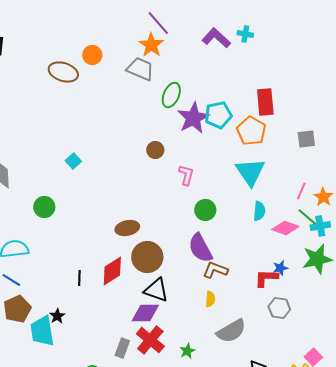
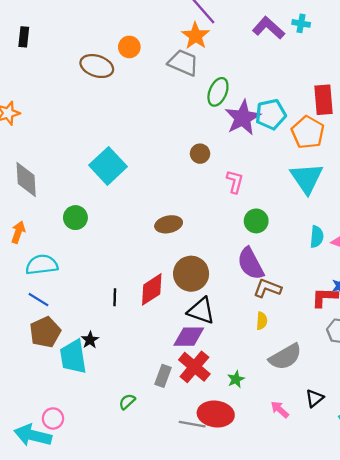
cyan square: (73, 161) -> (108, 166), size x2.0
cyan semicircle: (259, 211) -> (317, 237), moved
brown ellipse: (127, 228) -> (169, 224), moved

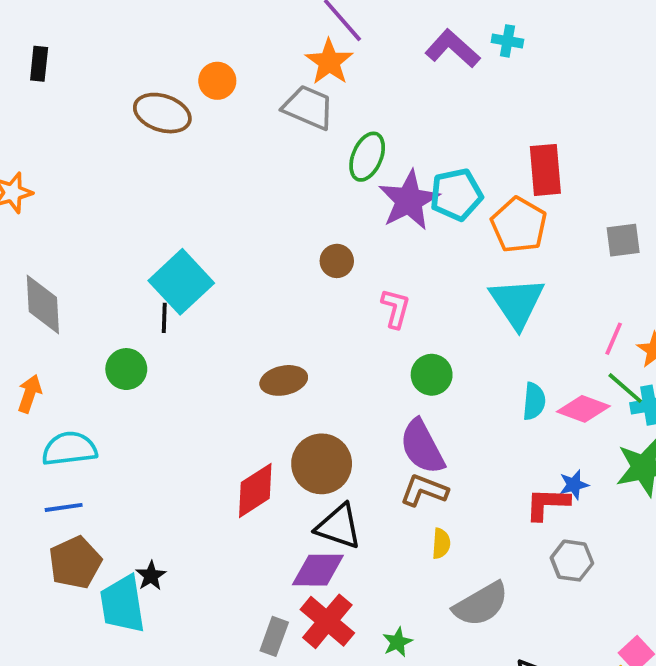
brown L-shape: (267, 288) -> (424, 490), moved
black line: (115, 297) -> (164, 318), moved
blue line: (38, 300) -> (64, 507), turned -40

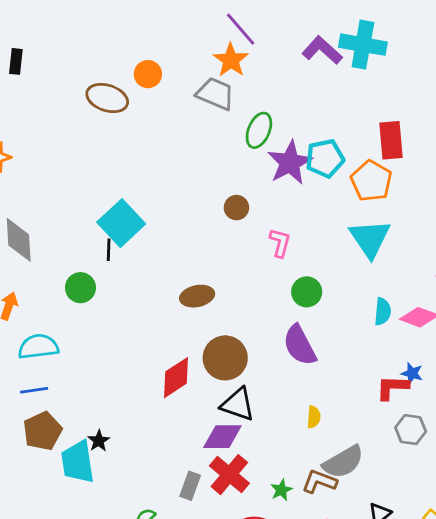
cyan cross: (507, 41) -> (363, 45), size x2.0
blue star: (574, 485) -> (412, 373), turned 30
brown L-shape: (424, 490) -> (319, 482), moved

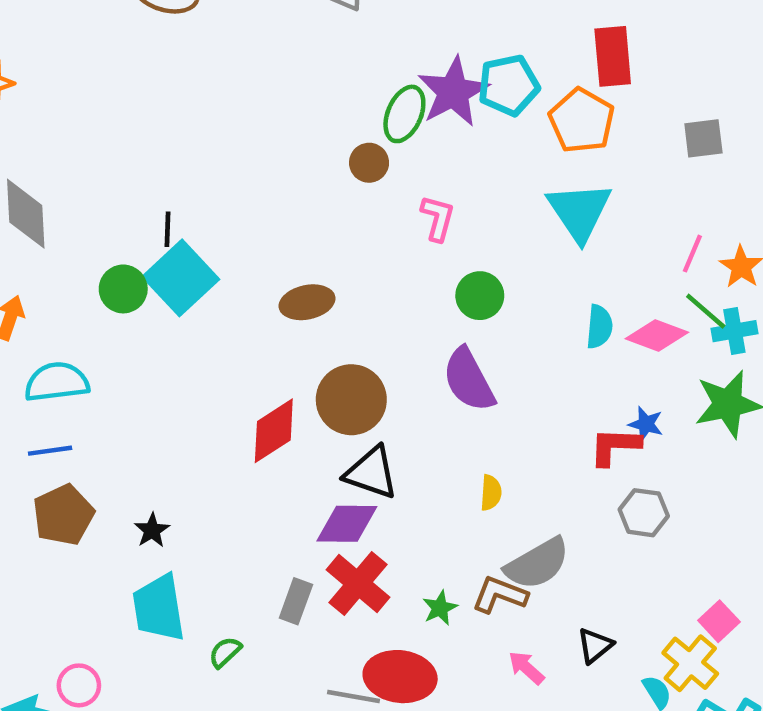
green ellipse: (259, 130) -> (404, 114), moved
cyan square: (121, 223) -> (181, 278), moved
cyan trapezoid: (78, 462) -> (159, 608), moved

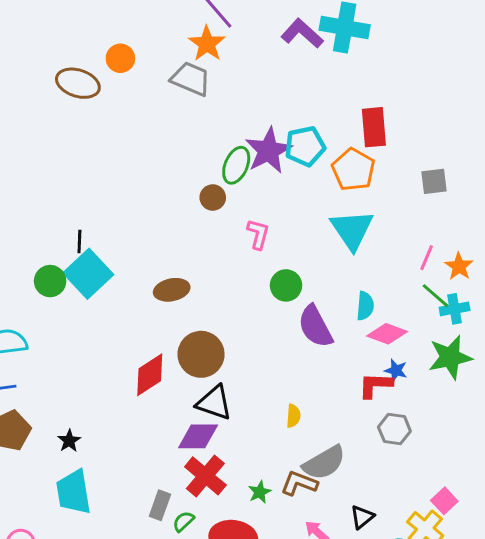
pink diamond: (657, 335) -> (387, 334), moved
purple semicircle: (469, 380) -> (315, 326), moved
gray rectangle: (296, 601) -> (160, 505), moved
green semicircle: (225, 652) -> (183, 521), moved

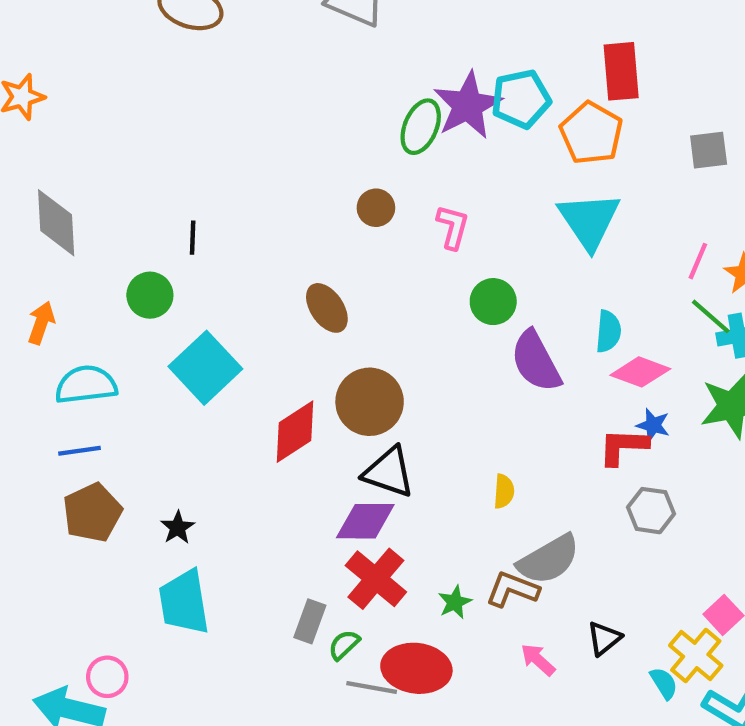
brown circle: (213, 198) -> (376, 208), moved
cyan square: (88, 274) -> (205, 368), moved
brown ellipse: (172, 290) -> (327, 308), turned 68

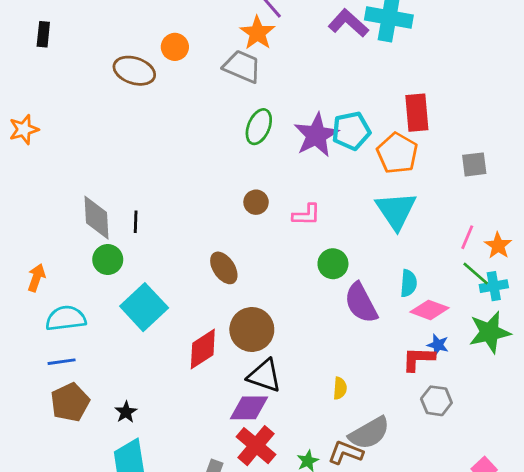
green ellipse: (421, 127) -> (259, 127), moved
gray diamond: (56, 223) -> (97, 218), moved
pink L-shape: (453, 227) -> (306, 215), turned 76

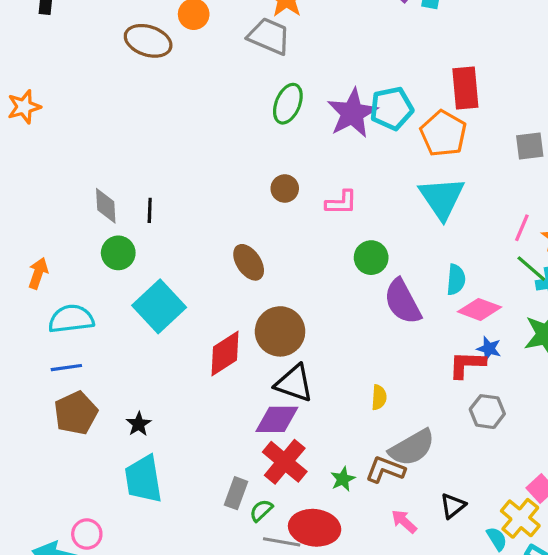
gray diamond: (97, 218) -> (106, 206), size x0.7

